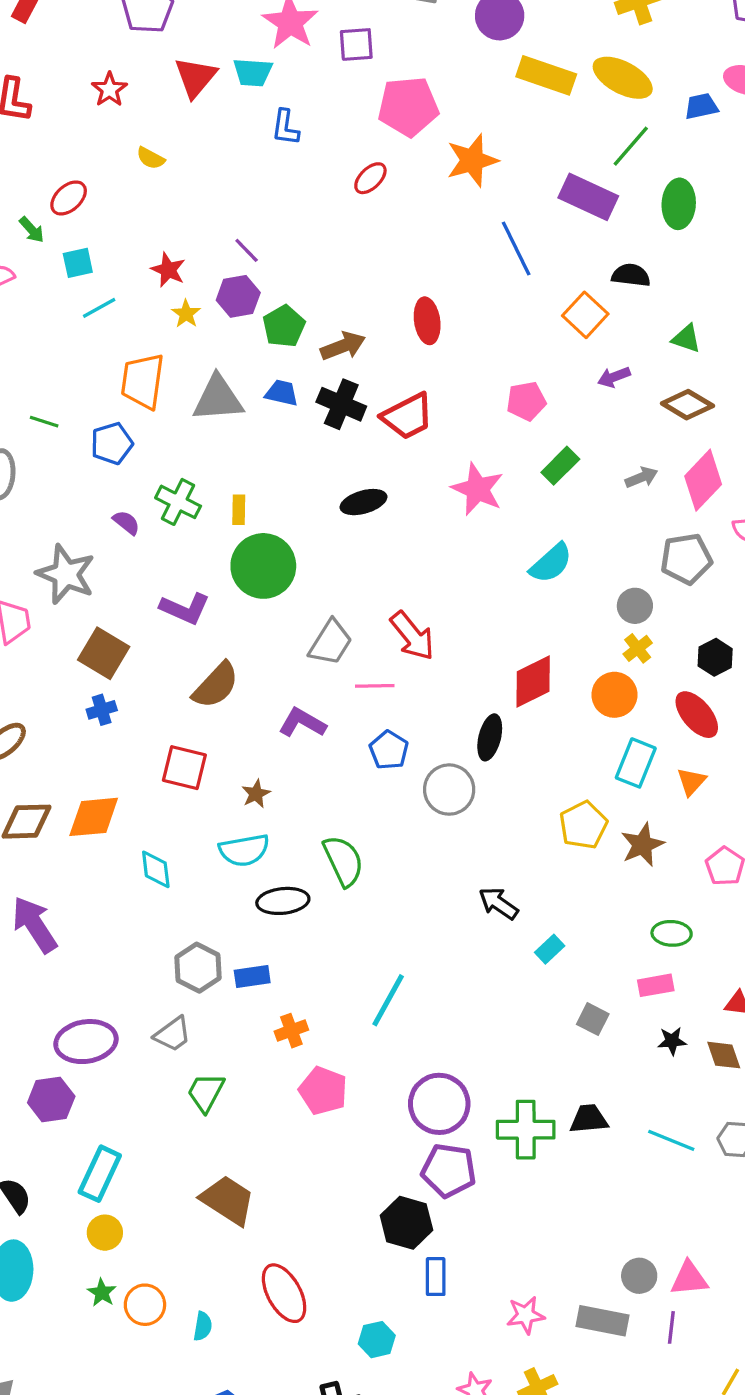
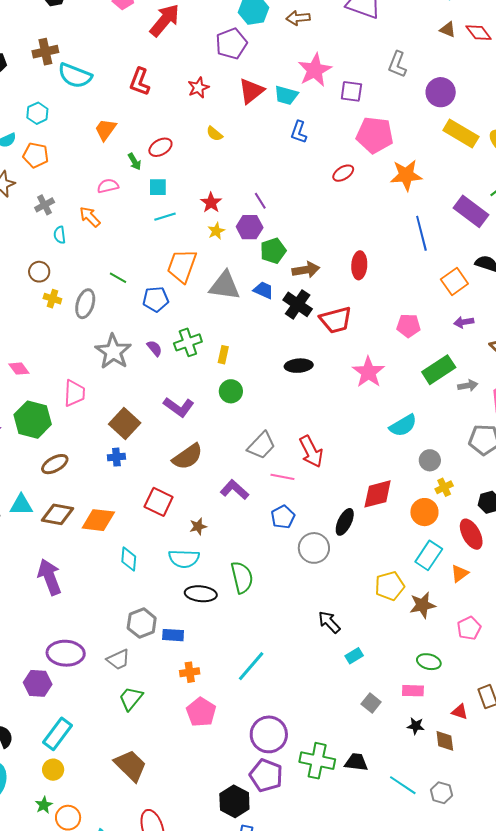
green rectangle: (560, 466) -> (439, 370), moved, size x1.4
green cross: (178, 502) -> (188, 342), turned 32
green circle: (263, 566) -> (231, 391), size x0.6
gray star: (66, 574) -> (113, 352), moved
gray circle: (635, 606) -> (430, 460), moved

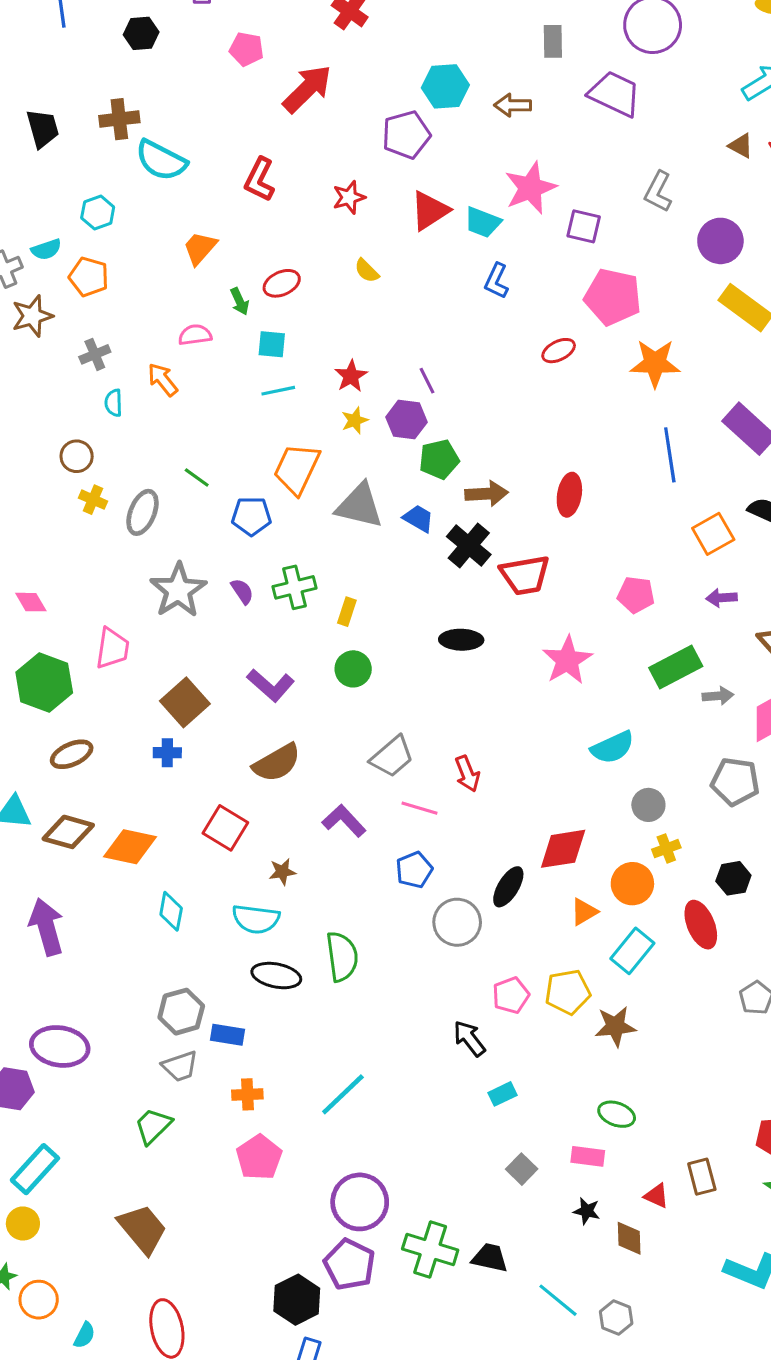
red arrow: (311, 452) -> (467, 774), size x0.7
orange triangle: (460, 573) -> (584, 912), moved
pink pentagon: (469, 628) -> (511, 995), moved
gray trapezoid: (118, 660) -> (180, 1066), moved

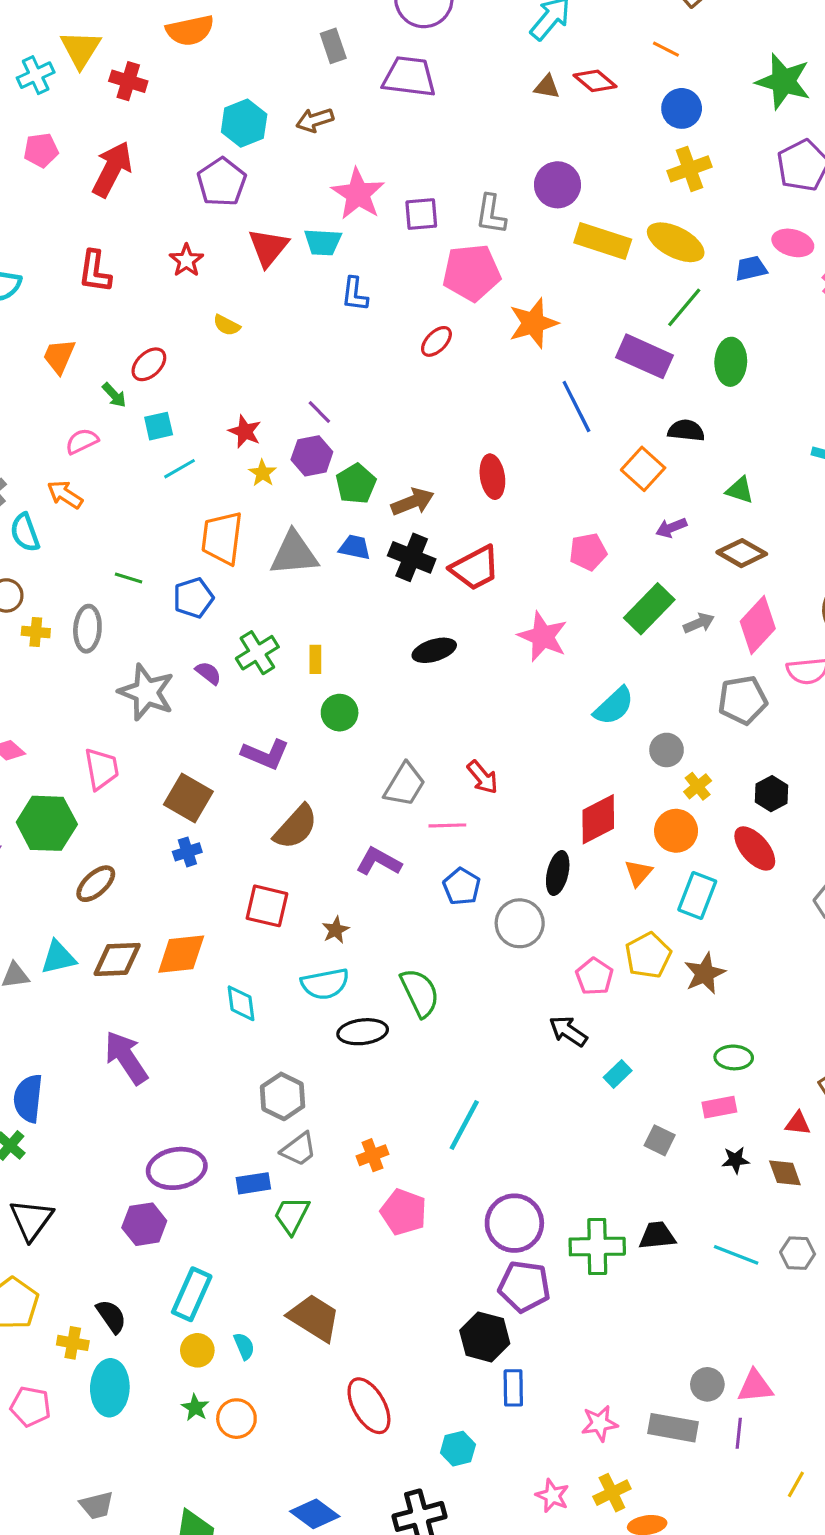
gray L-shape: (658, 192) -> (491, 214), moved
cyan semicircle: (113, 403) -> (25, 532), size x1.4
blue rectangle: (227, 1035) -> (253, 1183), moved
cyan semicircle: (84, 1335) -> (244, 1346), moved, turned -32

